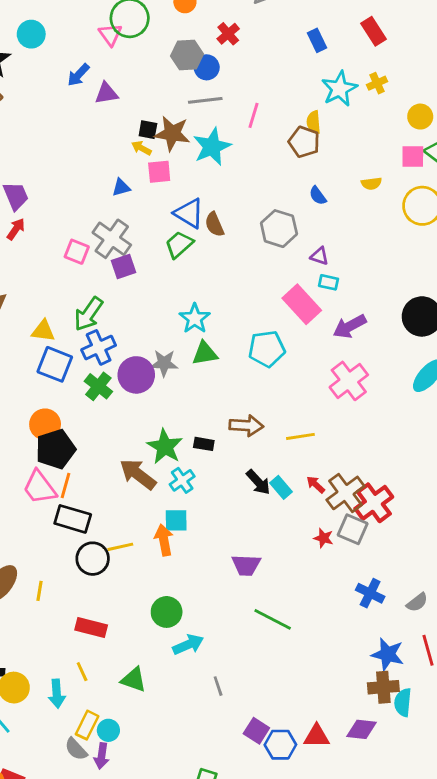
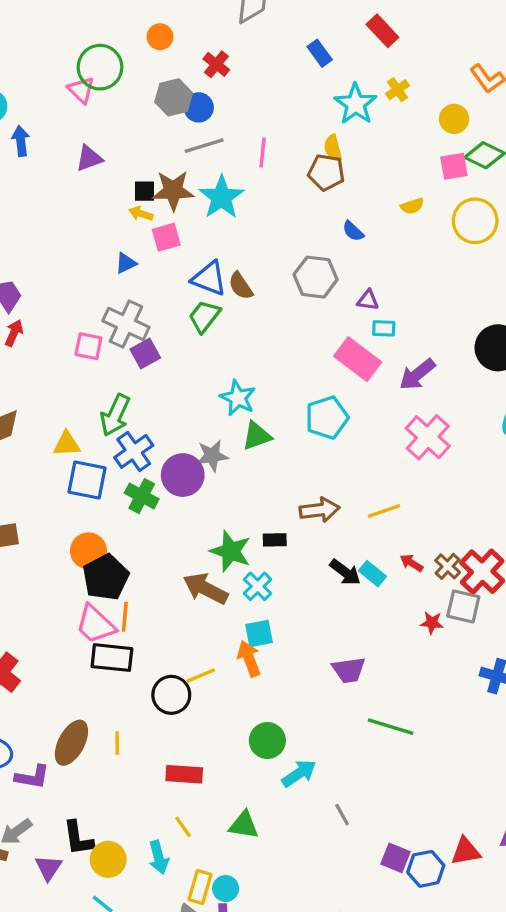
blue arrow: (78, 75) -> (21, 141), moved, turned 140
brown cross: (346, 493) -> (448, 566), size x0.6
black rectangle: (73, 519) -> (112, 658), moved

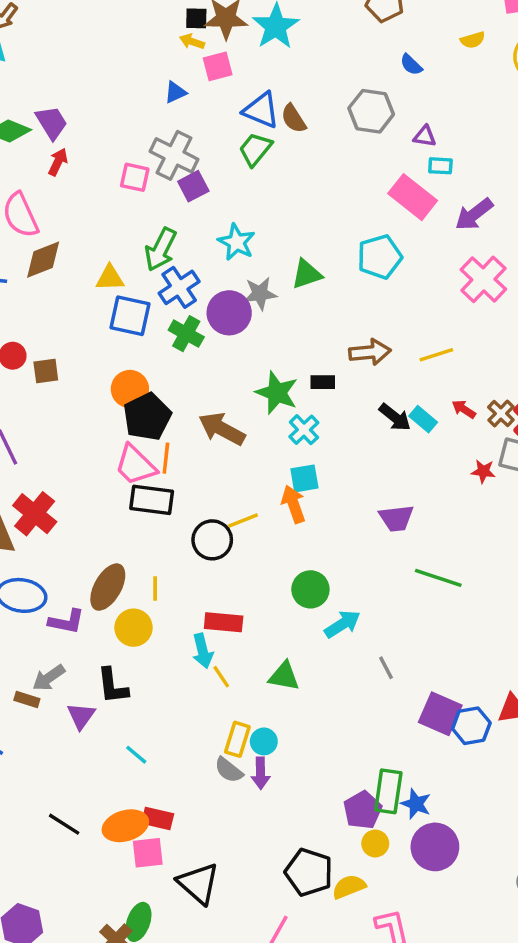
cyan star: (238, 398) -> (237, 242), moved
brown arrow: (205, 589) -> (222, 429), moved
cyan arrow: (159, 857) -> (203, 651), moved
purple square: (396, 858) -> (440, 714), size x1.4
yellow circle: (108, 859) -> (134, 628), moved

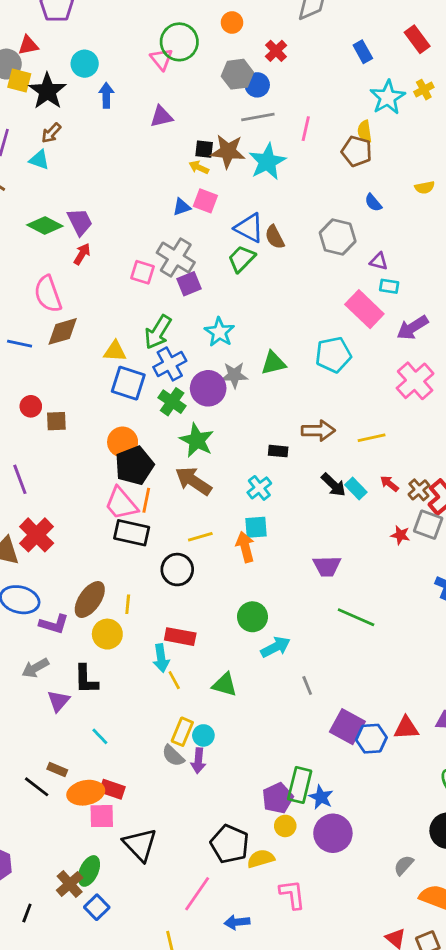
pink square: (218, 66) -> (205, 201), moved, turned 30
green star: (277, 393) -> (197, 440), moved
yellow line: (243, 521) -> (200, 537), moved
brown rectangle: (27, 699) -> (57, 770), moved

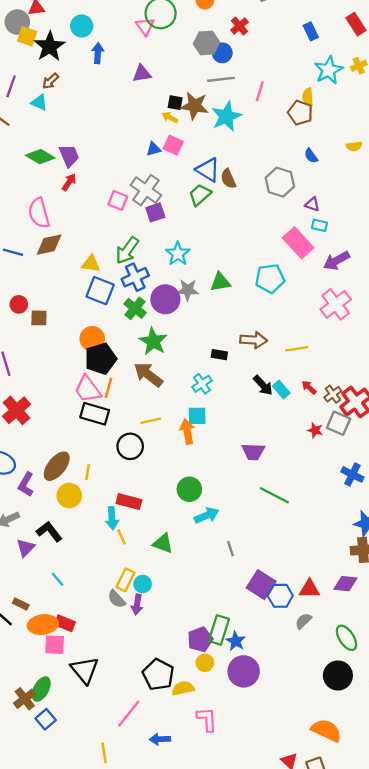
purple L-shape: (54, 624) -> (26, 484), turned 100
black L-shape: (86, 679) -> (49, 532), turned 140
gray semicircle: (404, 865) -> (303, 621), moved

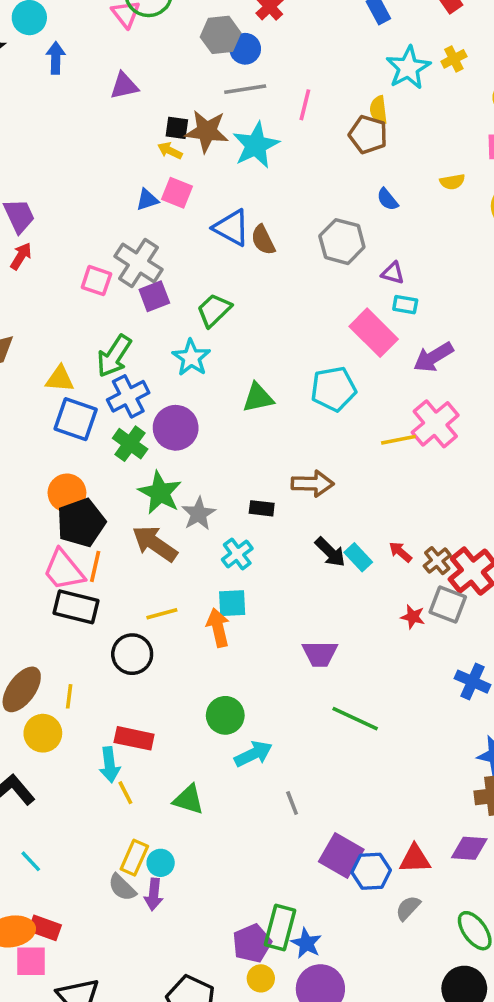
green trapezoid: (200, 195) -> (214, 310), moved
gray star: (188, 290) -> (199, 514), moved, turned -30
yellow line: (297, 349) -> (398, 440), moved

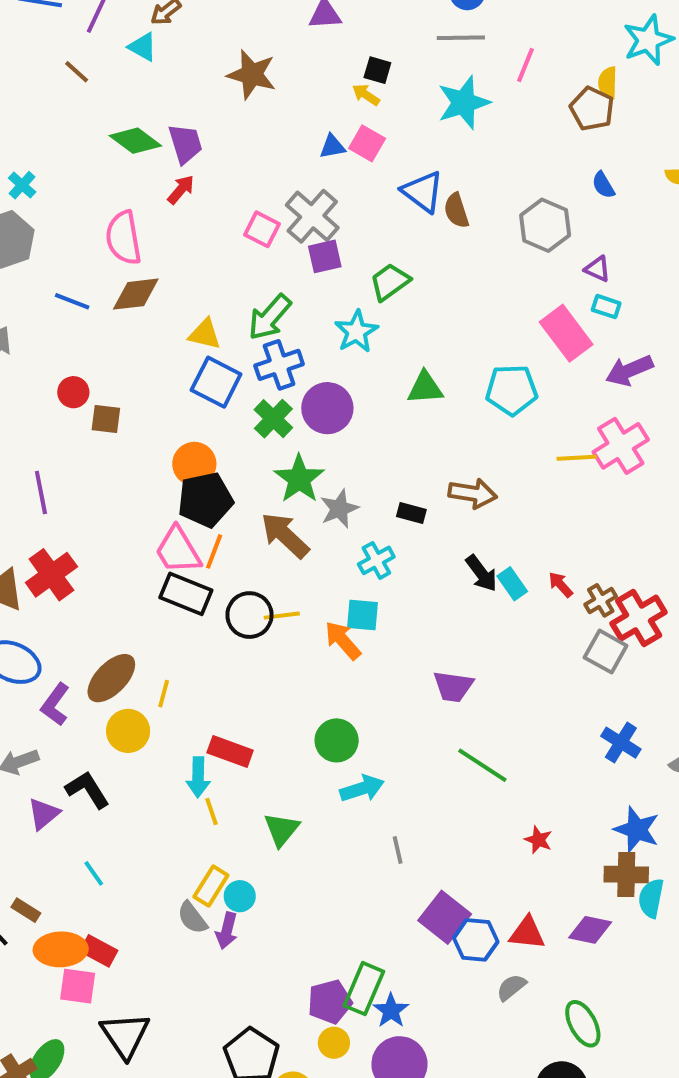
brown star: (207, 131) -> (252, 74), moved
red star: (413, 617) -> (538, 840), moved
orange arrow: (218, 628) -> (343, 640), turned -36
black circle: (132, 654) -> (249, 615), moved
green triangle: (189, 800) -> (282, 829), turned 44

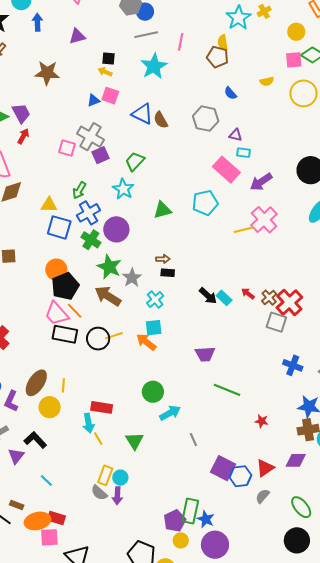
green arrow: (270, 317) -> (79, 190), size x0.7
brown arrow: (473, 493) -> (163, 259), moved, size x0.6
orange line: (214, 551) -> (75, 311), turned -54
red triangle: (527, 933) -> (265, 468), turned -30

